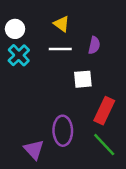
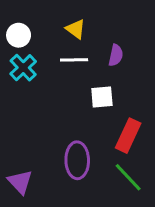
purple triangle: (34, 150) -> (20, 182), moved

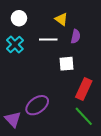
yellow triangle: (76, 29) -> (61, 19), moved
white circle: (19, 35) -> (19, 18), moved
purple ellipse: (77, 160) -> (37, 105), moved, turned 55

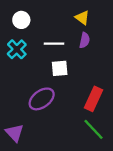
yellow triangle: (61, 19) -> (82, 18), moved
white square: (66, 64) -> (60, 68), moved
purple ellipse: (37, 105) -> (42, 99), moved

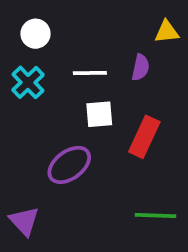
yellow triangle: (82, 18) -> (167, 32), moved, turned -42
red rectangle: (94, 99) -> (144, 137), moved
green line: (94, 129) -> (156, 216), turned -45

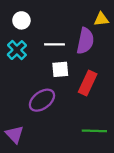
purple semicircle: (141, 67) -> (85, 41), size x1.6

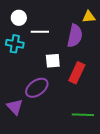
white line: (55, 44) -> (40, 32), moved
cyan cross: (17, 50) -> (15, 44), turned -36
purple triangle: (15, 134) -> (15, 107), moved

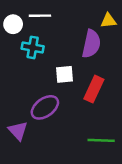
white circle: (19, 18) -> (13, 24), moved
white line: (40, 32) -> (40, 16), moved
cyan cross: (15, 44) -> (33, 47), moved

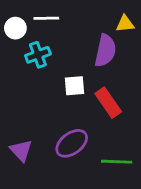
cyan cross: (33, 47) -> (38, 55), turned -30
red rectangle: (94, 89) -> (108, 103), turned -60
purple ellipse: (45, 107) -> (72, 143), moved

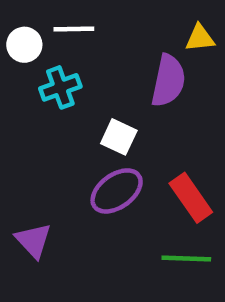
white square: (74, 86) -> (119, 137), turned 30
red rectangle: (108, 103) -> (191, 198), moved
purple ellipse: (72, 143) -> (117, 191), moved

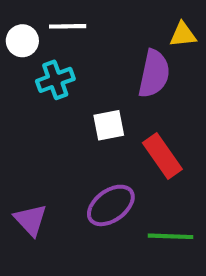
white square: (119, 137) -> (109, 125), turned -36
purple ellipse: (117, 191) -> (111, 205), moved
red rectangle: (191, 198) -> (162, 156), moved

